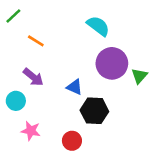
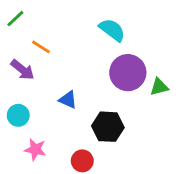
green triangle: (139, 76) -> (159, 87), turned 35
purple arrow: (33, 77) -> (22, 70), moved
blue triangle: (74, 87) -> (68, 100), moved

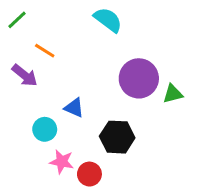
cyan semicircle: (112, 30) -> (108, 20), moved
cyan circle: (18, 115) -> (45, 129), moved
pink star: (35, 149) -> (62, 162), moved

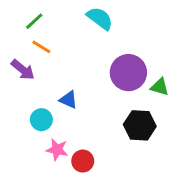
green line: (17, 20) -> (34, 21), moved
green triangle: (173, 94) -> (160, 87), turned 30
black hexagon: (117, 137) -> (140, 125), moved

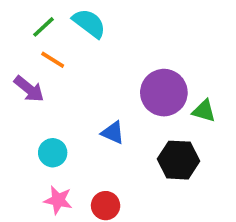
cyan semicircle: (100, 18) -> (89, 23), moved
blue triangle: (68, 100) -> (113, 133), moved
pink star: (57, 150) -> (58, 200), moved

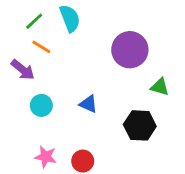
cyan semicircle: (89, 23) -> (70, 18), turned 32
purple circle: (164, 93) -> (130, 50), moved
cyan circle: (53, 153) -> (41, 105), moved

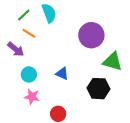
green triangle: (160, 87) -> (113, 61), size x1.5
pink star: (46, 157) -> (32, 97), moved

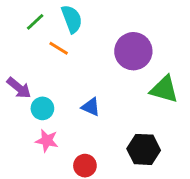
orange line: (29, 33) -> (59, 48), moved
purple arrow: (16, 49) -> (19, 88), moved
black hexagon: (98, 89) -> (144, 149), moved

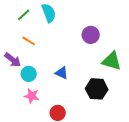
orange line: (59, 48) -> (29, 41), moved
purple circle: (133, 51) -> (91, 35), size x0.7
black hexagon: (144, 149) -> (97, 89), moved

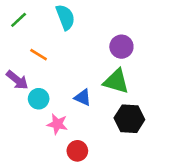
green line: (24, 15) -> (19, 20), moved
green triangle: (112, 61) -> (116, 81), moved
pink star: (32, 96) -> (57, 124), moved

